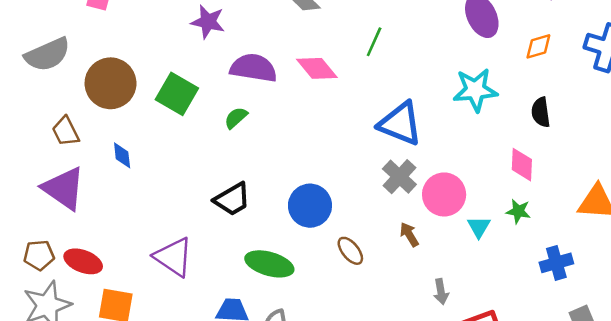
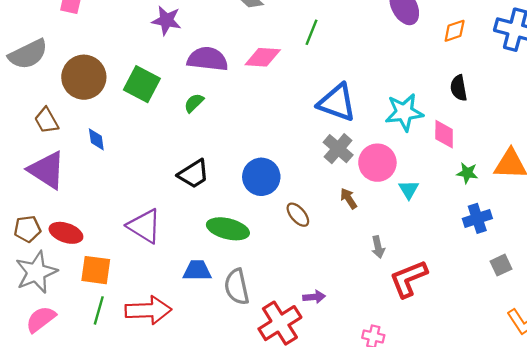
pink diamond: (317, 68) -> (263, 57), turned -45
cyan star: (475, 90) -> (404, 112), moved
green star: (518, 211) -> (467, 173), moved

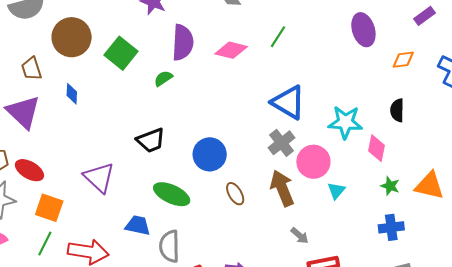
purple semicircle: (208, 59) -> (183, 42), turned 75
brown arrow: (349, 199) -> (282, 188), size x1.8
gray arrow: (378, 247) -> (300, 236), turned -48

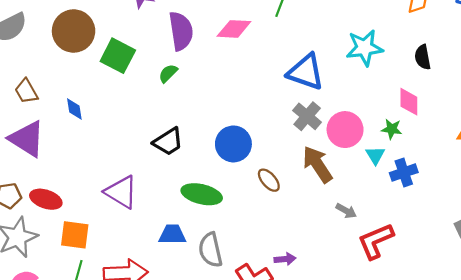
brown circle: (72, 37) -> (74, 31), moved
cyan star: (345, 122) -> (364, 48), moved
green star: (390, 186) -> (392, 129), moved
blue cross: (391, 227) -> (404, 173), moved

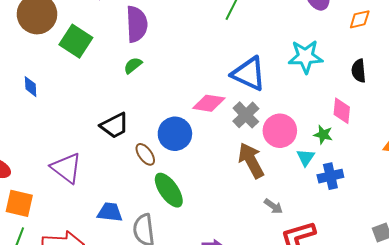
pink diamond: (234, 29) -> (209, 103), moved
green semicircle: (168, 73) -> (133, 65), moved
brown ellipse: (269, 180) -> (145, 154), moved
green ellipse: (202, 194) -> (169, 190), moved, turned 36

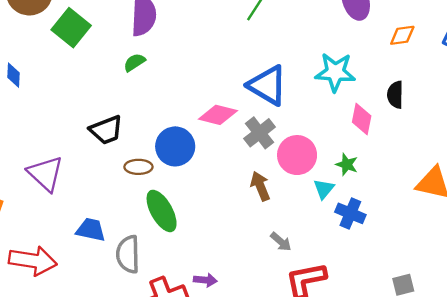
pink diamond: (342, 111) -> (362, 119), moved
brown ellipse: (145, 154) -> (138, 167), turned -60
brown arrow: (251, 160) -> (260, 186), size x0.7
blue cross: (330, 176) -> (350, 213), turned 30

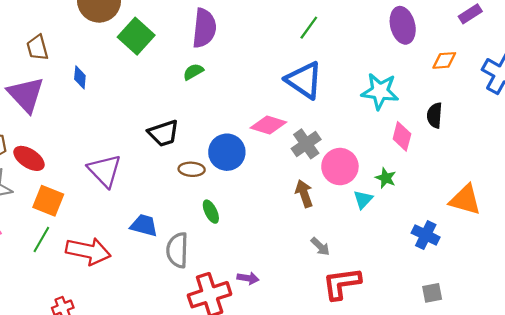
blue triangle: (268, 85) -> (304, 80), moved
green ellipse: (162, 211) -> (211, 212), size x0.6
blue cross: (350, 213) -> (426, 235), moved

